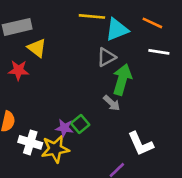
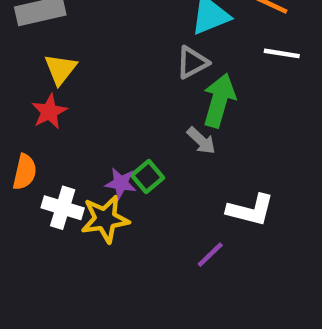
yellow triangle: (37, 48) -> (60, 69), moved, turned 30
red star: (18, 70) -> (49, 112), moved, turned -30
white L-shape: (141, 144) -> (250, 210), turned -52

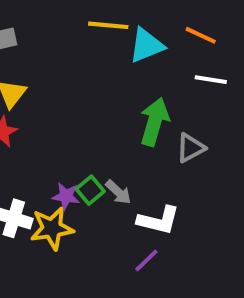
gray triangle: (192, 62) -> (191, 148), moved
gray arrow: (201, 141) -> (118, 192), moved
white L-shape: (250, 210) -> (158, 220), moved

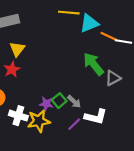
orange line: (201, 35) -> (109, 36), moved
green arrow: (154, 122) -> (94, 64), turned -55
purple line: (146, 261) -> (74, 124), moved

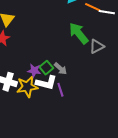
white L-shape: (96, 117) -> (46, 83), moved
purple line: (74, 124) -> (60, 90), turned -64

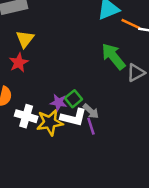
gray arrow: (60, 69) -> (91, 111), moved

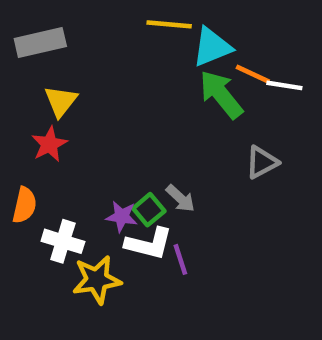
green arrow: (113, 56) -> (221, 94), moved
gray arrow: (91, 111) -> (180, 198), moved
yellow star: (50, 122) -> (97, 280), moved

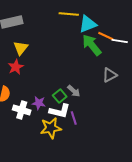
purple star: (122, 216) -> (39, 103), moved
yellow star: (97, 280) -> (51, 128), moved

